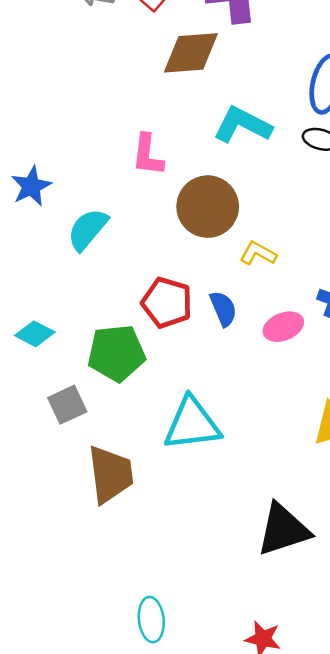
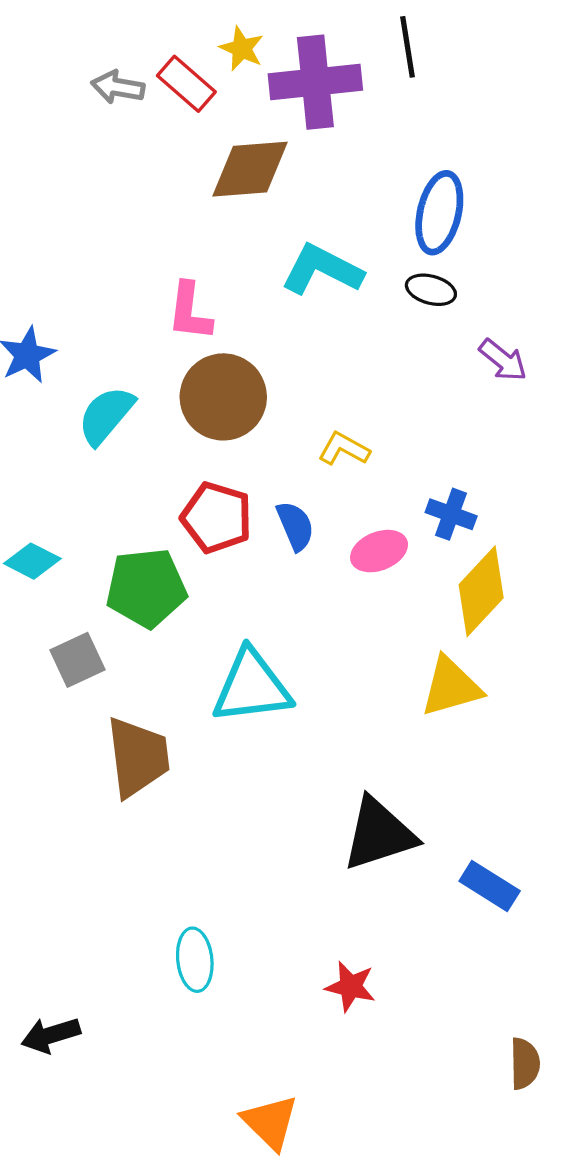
brown circle: (208, 207) -> (223, 397), moved

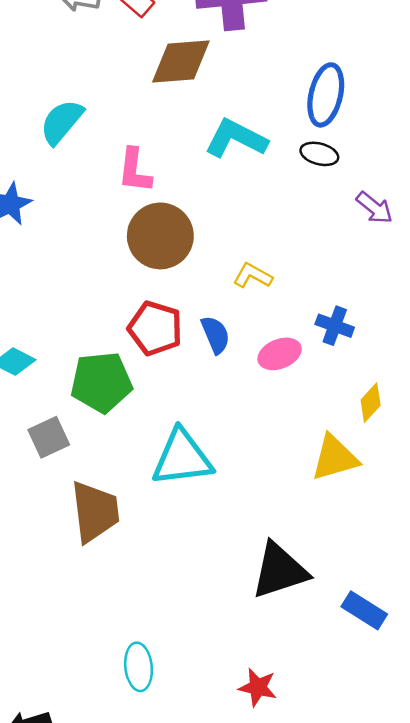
cyan semicircle: (106, 415) -> (62, 122), moved
yellow diamond: (481, 591) -> (371, 403), moved, size x0.6

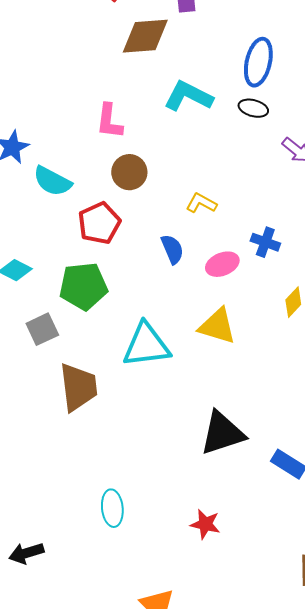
cyan semicircle: (62, 122) -> (52, 181), moved, turned -102
brown circle: (160, 236) -> (129, 172), size x0.7
red pentagon: (155, 328) -> (99, 223), moved, turned 30
yellow triangle: (335, 458) -> (217, 326), moved, turned 33

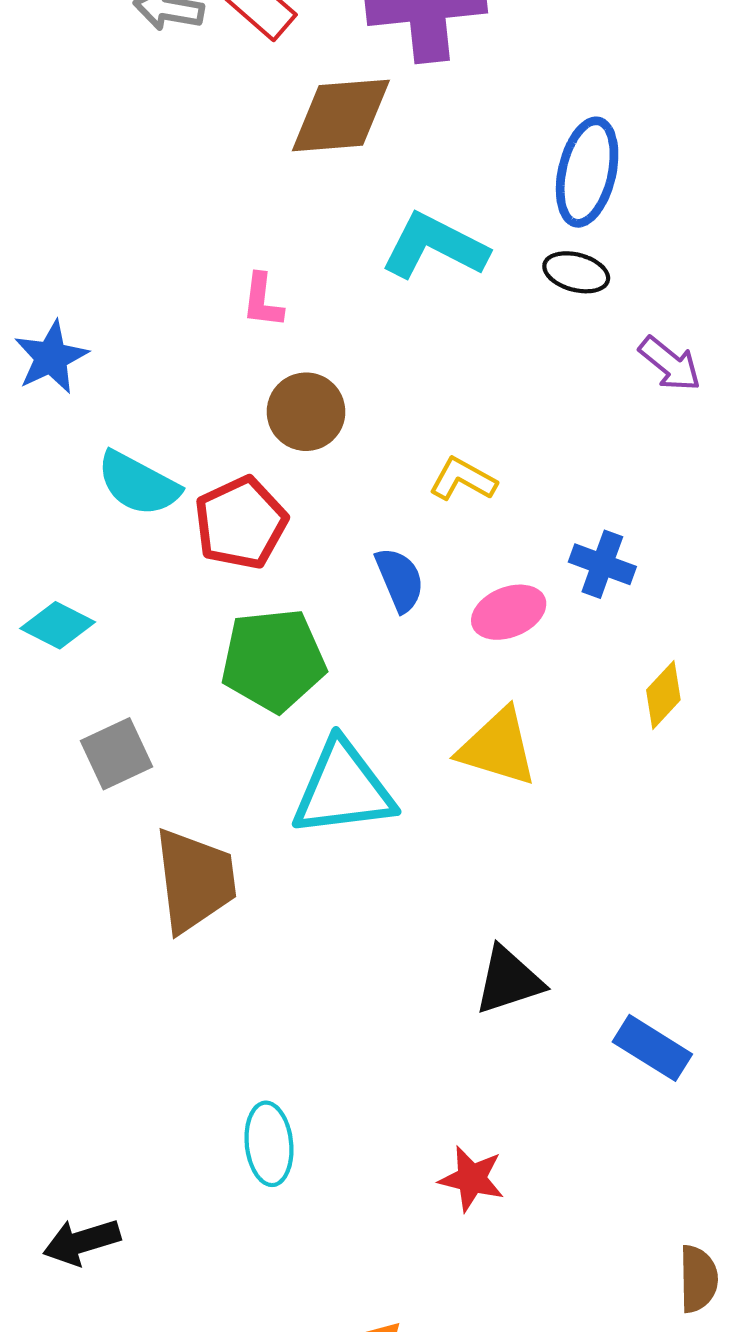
pink L-shape: (109, 121) -> (262, 301), size x0.7
cyan semicircle: (52, 181) -> (138, 484), moved
green pentagon: (83, 286) -> (273, 660), moved
black triangle: (222, 433) -> (509, 980), size x0.7

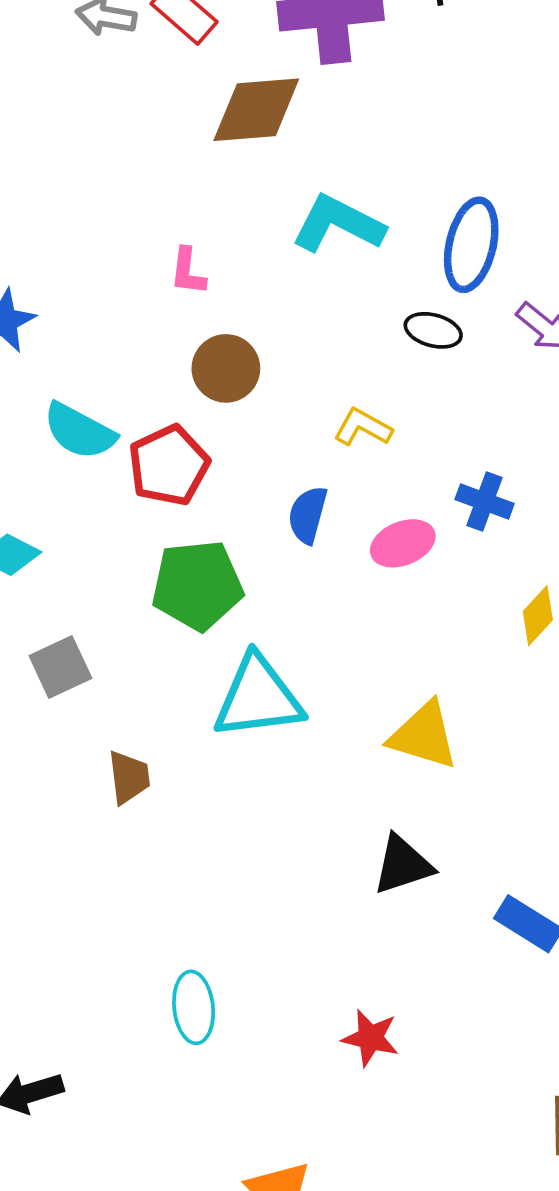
blue ellipse: (587, 172) -> (471, 245), moved
black ellipse: (576, 272) -> (433, 330), moved
blue semicircle: (400, 580) -> (308, 515), turned -142
yellow triangle: (498, 747) -> (424, 735), moved
brown trapezoid: (195, 880) -> (129, 777), size x0.6

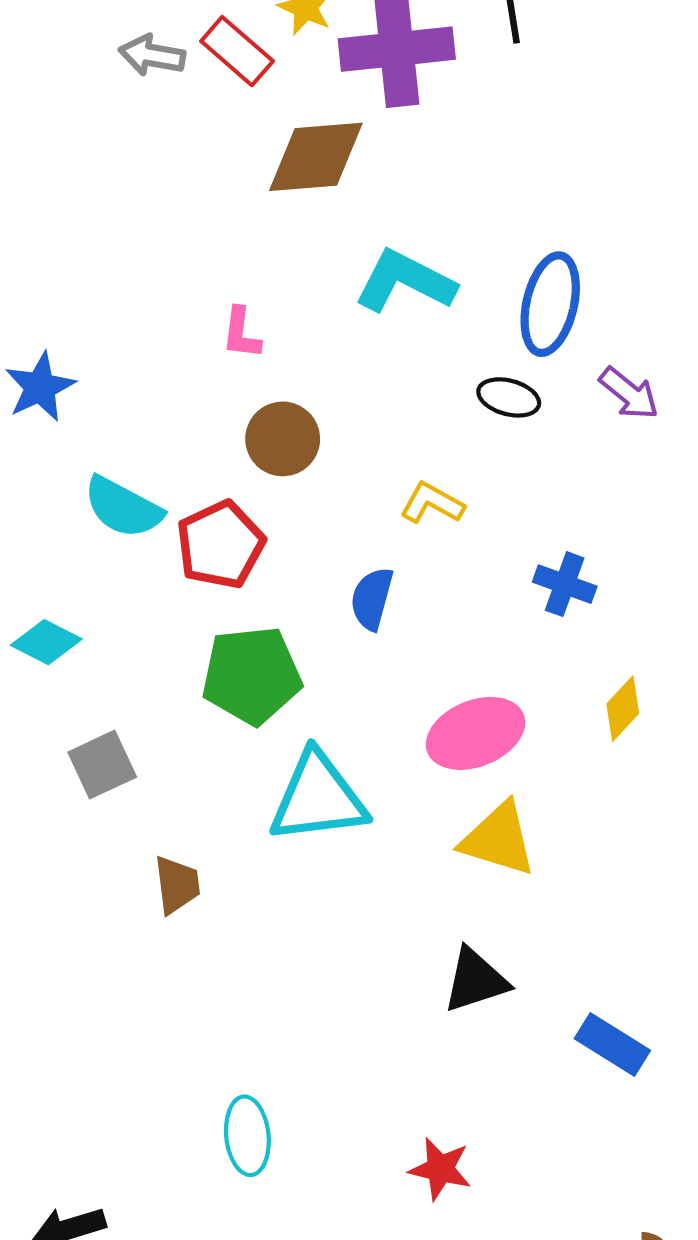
pink ellipse: (403, 543) -> (476, 733), moved, size x1.4

